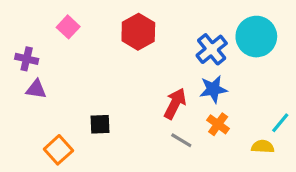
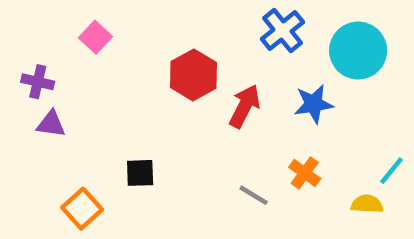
red hexagon: (138, 32) -> (193, 75), moved
blue cross: (212, 49) -> (282, 30), moved
blue star: (213, 89) -> (314, 104), moved
red arrow: (175, 104) -> (245, 106), moved

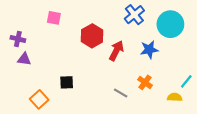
pink square: (96, 37) -> (54, 18), moved, turned -32

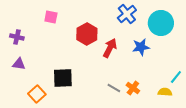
purple triangle: (24, 59) -> (19, 64), moved
black square: (67, 82) -> (63, 78), size x1.5
orange cross: (145, 82) -> (133, 88), moved

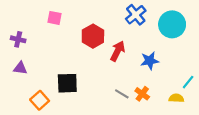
blue star: (141, 47) -> (150, 61), moved

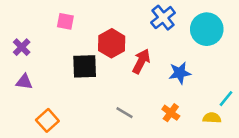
purple cross: (18, 39) -> (22, 47), turned 32
black square: (67, 83) -> (85, 66), moved
gray line: (122, 94) -> (125, 113), moved

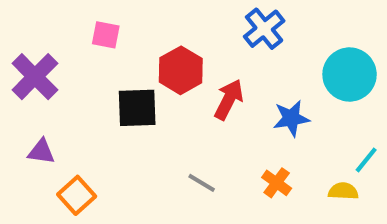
cyan circle: (207, 29) -> (350, 75), moved
purple cross: (22, 47) -> (35, 77), size x1.6
purple triangle: (24, 82) -> (41, 152), moved

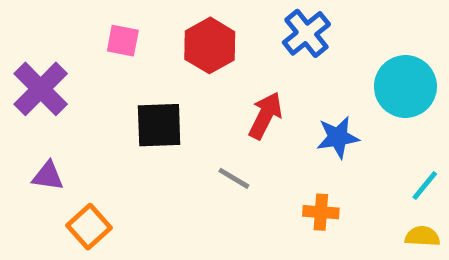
red hexagon: (181, 70) -> (210, 45), moved
gray line: (202, 183) -> (234, 178), moved
orange cross: (277, 183) -> (321, 212), turned -32
yellow semicircle: (343, 191) -> (422, 236), moved

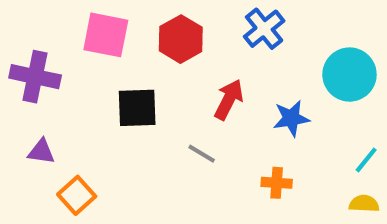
pink square: (123, 41) -> (106, 35), size x1.6
purple cross: (41, 89) -> (35, 77), turned -33

